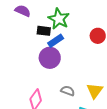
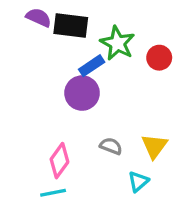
green star: (59, 19) -> (117, 43), moved
black rectangle: (44, 31) -> (71, 25), moved, size x1.5

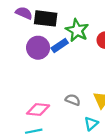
purple circle: (82, 93) -> (38, 48), moved
pink diamond: (60, 161) -> (38, 110), turned 60

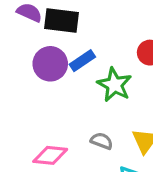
green star: (77, 30) -> (114, 85), moved

